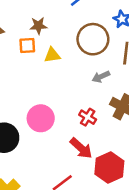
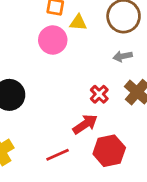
pink circle: (41, 118) -> (53, 40), moved
red arrow: (81, 148) -> (85, 124), turned -90

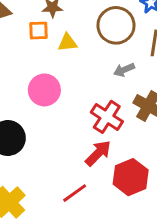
pink circle: (53, 40) -> (44, 90), moved
red cross: (99, 94) -> (107, 117), size x1.5

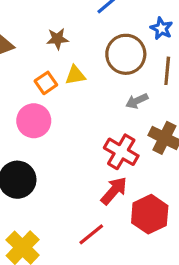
orange square: (39, 31) -> (46, 83), moved, turned -30
pink circle: (44, 90) -> (34, 121), moved

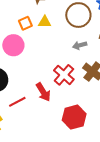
red arrow: (114, 191) -> (43, 92), moved, turned 96
red line: (91, 234) -> (17, 102), moved

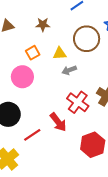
yellow triangle: (45, 22) -> (60, 54), moved
gray arrow: (80, 45) -> (69, 70), moved

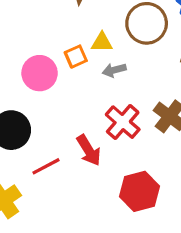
orange square: (33, 53) -> (76, 57), moved

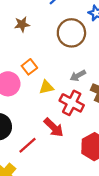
yellow triangle: (102, 42) -> (46, 87), moved
gray arrow: (114, 70) -> (78, 76), moved

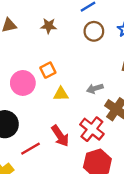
brown circle: (71, 33) -> (94, 31), moved, size x0.7
red cross: (72, 103) -> (92, 129), moved

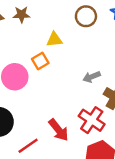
brown star: (49, 26) -> (21, 15), moved
yellow triangle: (61, 94) -> (54, 40), moved

